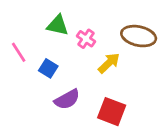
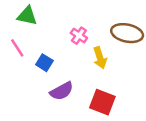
green triangle: (58, 25) -> (27, 16), moved
yellow arrow: (109, 63) -> (100, 58), turned 115

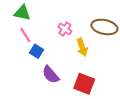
pink line: (17, 48) -> (25, 35), moved
purple semicircle: (62, 91) -> (51, 75), turned 78

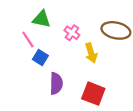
green triangle: (22, 13) -> (41, 19), moved
purple semicircle: (51, 75) -> (56, 83), turned -138

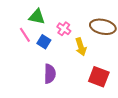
blue square: (40, 58) -> (44, 42), moved
red square: (93, 94) -> (99, 77), moved

